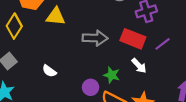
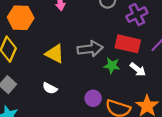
yellow triangle: (56, 16) -> (55, 54), moved, turned 30
green star: (112, 75) -> (112, 66), moved

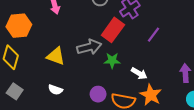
red rectangle: (128, 44) -> (113, 30), moved, turned -60
white arrow: (138, 69) -> (139, 73), moved

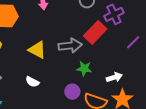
green star: (112, 61) -> (84, 69), moved
white arrow: (139, 73) -> (114, 77), turned -56

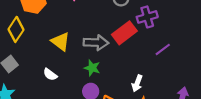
green star: (84, 69) -> (92, 68), moved
white arrow: (114, 77) -> (137, 83), turned 119

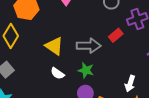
red rectangle: (124, 33) -> (116, 35), size x0.6
white semicircle: (50, 74) -> (57, 73), moved

